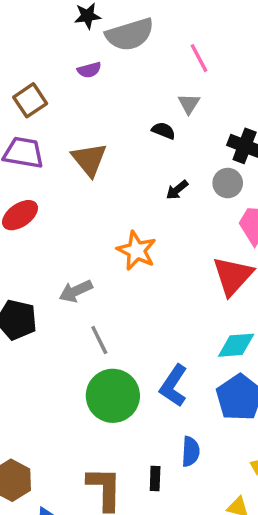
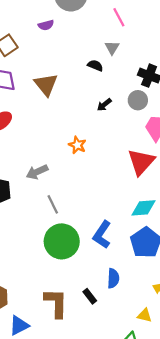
orange star: (136, 251) -> (77, 145), size x0.7
black rectangle: (155, 479) -> (90, 296), turned -40

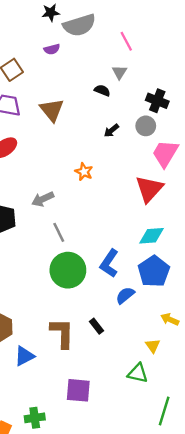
blue semicircle: (113, 278) -> (125, 295), moved, turned -132
yellow triangle: (145, 315) -> (153, 346), turned 40

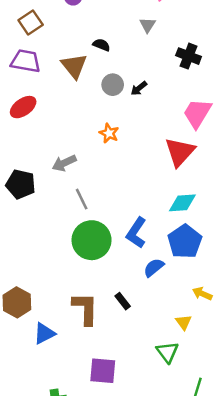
black semicircle: (102, 90) -> (101, 45), moved
gray circle: (146, 126) -> (113, 85), moved
green triangle: (138, 373) -> (167, 352), turned 40

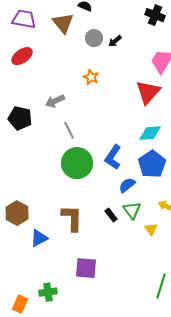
black rectangle: (123, 301) -> (111, 215), moved
green triangle: (167, 352) -> (132, 210), moved

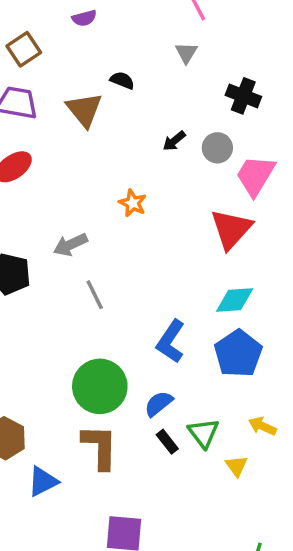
gray circle: (94, 38) -> (217, 148), moved
green circle: (77, 163) -> (100, 386), moved
blue semicircle: (127, 185) -> (159, 404), moved

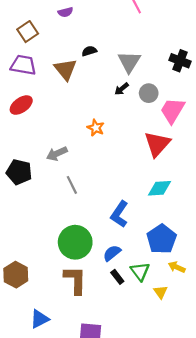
gray triangle: (186, 53) -> (129, 62), moved, size x1.6
black semicircle: (122, 80) -> (89, 51), turned -40
black cross: (243, 96) -> (180, 61), moved
blue pentagon: (238, 354) -> (162, 239), moved
blue triangle: (43, 481) -> (40, 319), moved

